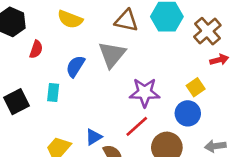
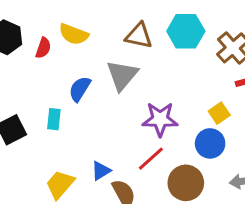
red semicircle: (36, 49) -> (43, 48), moved

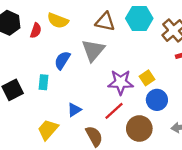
yellow square: (219, 113) -> (147, 78), moved
blue triangle: (101, 171) -> (74, 110), moved

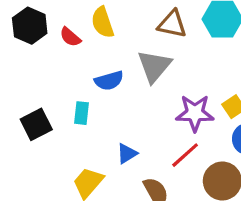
yellow semicircle: (58, 21) -> (103, 22), turned 50
red semicircle: (36, 31) -> (70, 37), turned 112
blue semicircle: (62, 60) -> (109, 81), turned -138

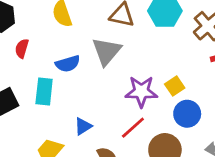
red semicircle: (70, 37) -> (22, 48), moved, turned 66
cyan rectangle: (82, 113) -> (44, 92), size x1.4

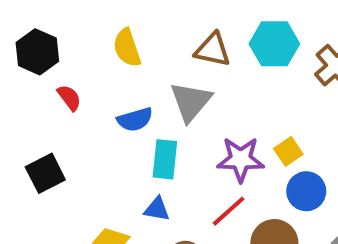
red semicircle: (22, 48) -> (69, 98), turned 126
cyan rectangle: (44, 92) -> (165, 159), moved
blue triangle: (83, 126) -> (157, 209), turned 42

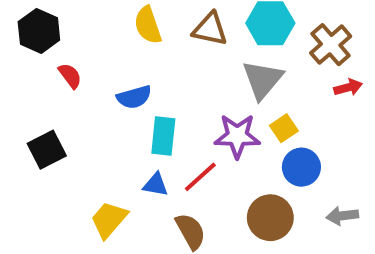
yellow semicircle: (127, 48) -> (148, 25), moved
gray triangle: (191, 102) -> (263, 80), moved
red line: (229, 211) -> (200, 177), moved

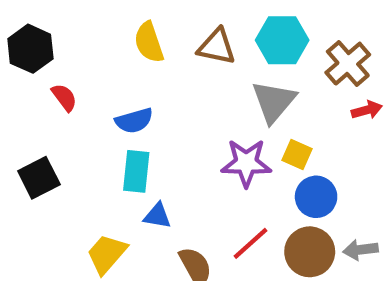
yellow square: (284, 128) -> (297, 154), turned -32
cyan rectangle: (163, 136) -> (136, 171), moved
red line: (200, 177) -> (250, 243), moved
brown circle: (270, 218) -> (310, 252), moved

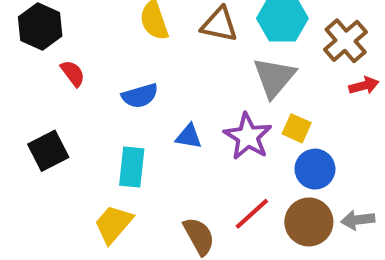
purple star: (246, 163) -> (248, 136), turned 30
cyan rectangle: (136, 171) -> (132, 167), moved
blue triangle: (157, 216) -> (189, 136), moved

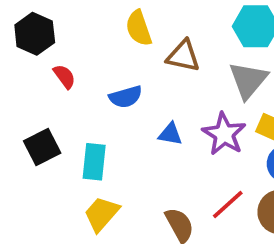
brown triangle: (219, 25) -> (183, 56), moved
cyan rectangle: (132, 167) -> (94, 162), moved

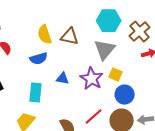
yellow semicircle: (139, 28) -> (45, 35), moved
cyan rectangle: (94, 162) -> (36, 93), moved

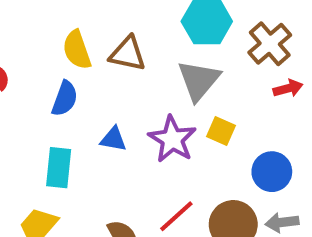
blue semicircle: (39, 59) -> (65, 99), turned -54
blue circle: (125, 95) -> (272, 172), moved

